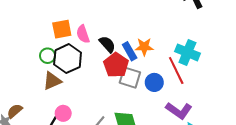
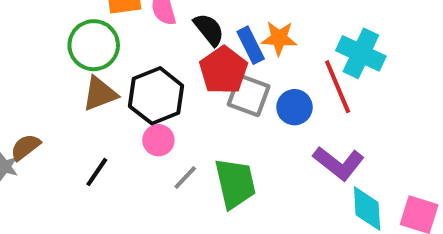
green circle: (48, 56) -> (94, 45), size x1.6
black hexagon: (68, 59) -> (156, 96), moved
pink circle: (63, 113) -> (158, 140), moved

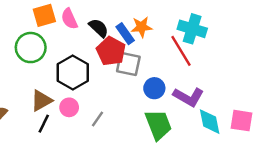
brown triangle: (100, 94) -> (41, 101), moved
blue circle: (294, 107) -> (154, 88), moved
pink circle: (158, 140) -> (69, 107), moved
green trapezoid: (235, 183) -> (158, 125), moved

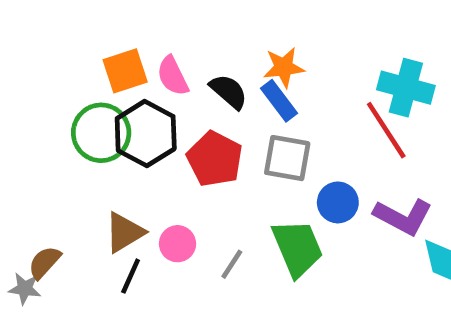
orange star: (142, 27) -> (284, 67), moved
red pentagon: (111, 51) -> (215, 159), moved
black hexagon: (73, 72) -> (146, 134), moved
green trapezoid: (158, 125) -> (297, 248), moved

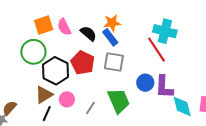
black hexagon: (146, 134) -> (56, 71), moved
blue circle: (338, 202) -> (145, 83), moved
purple L-shape: (403, 217) -> (164, 87), turned 65

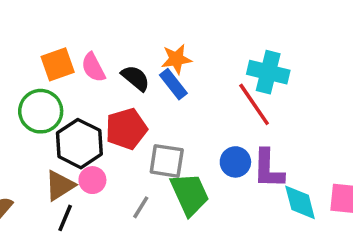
gray square: (114, 62) -> (167, 161), moved
red pentagon: (83, 63) -> (126, 129), turned 30
pink circle: (67, 99) -> (92, 180), moved

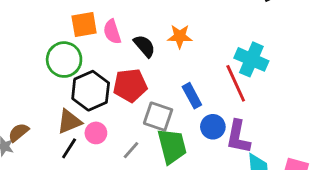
blue rectangle: (173, 84) -> (192, 96), moved
pink circle: (92, 180) -> (96, 133), moved

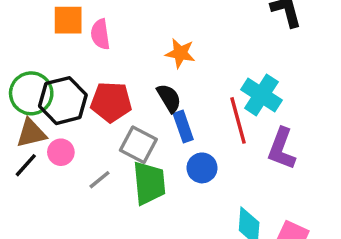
black semicircle: (144, 46) -> (169, 98), moved
green circle: (64, 60) -> (31, 93), moved
purple L-shape: (238, 137) -> (282, 149), moved

